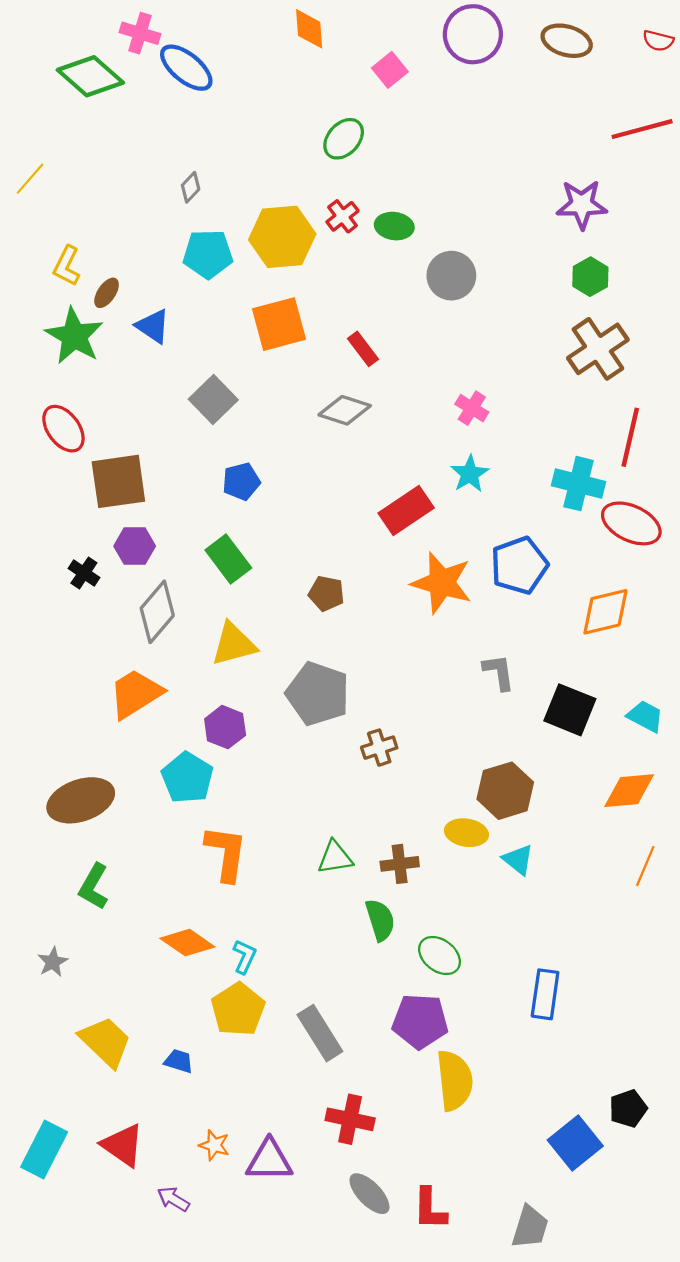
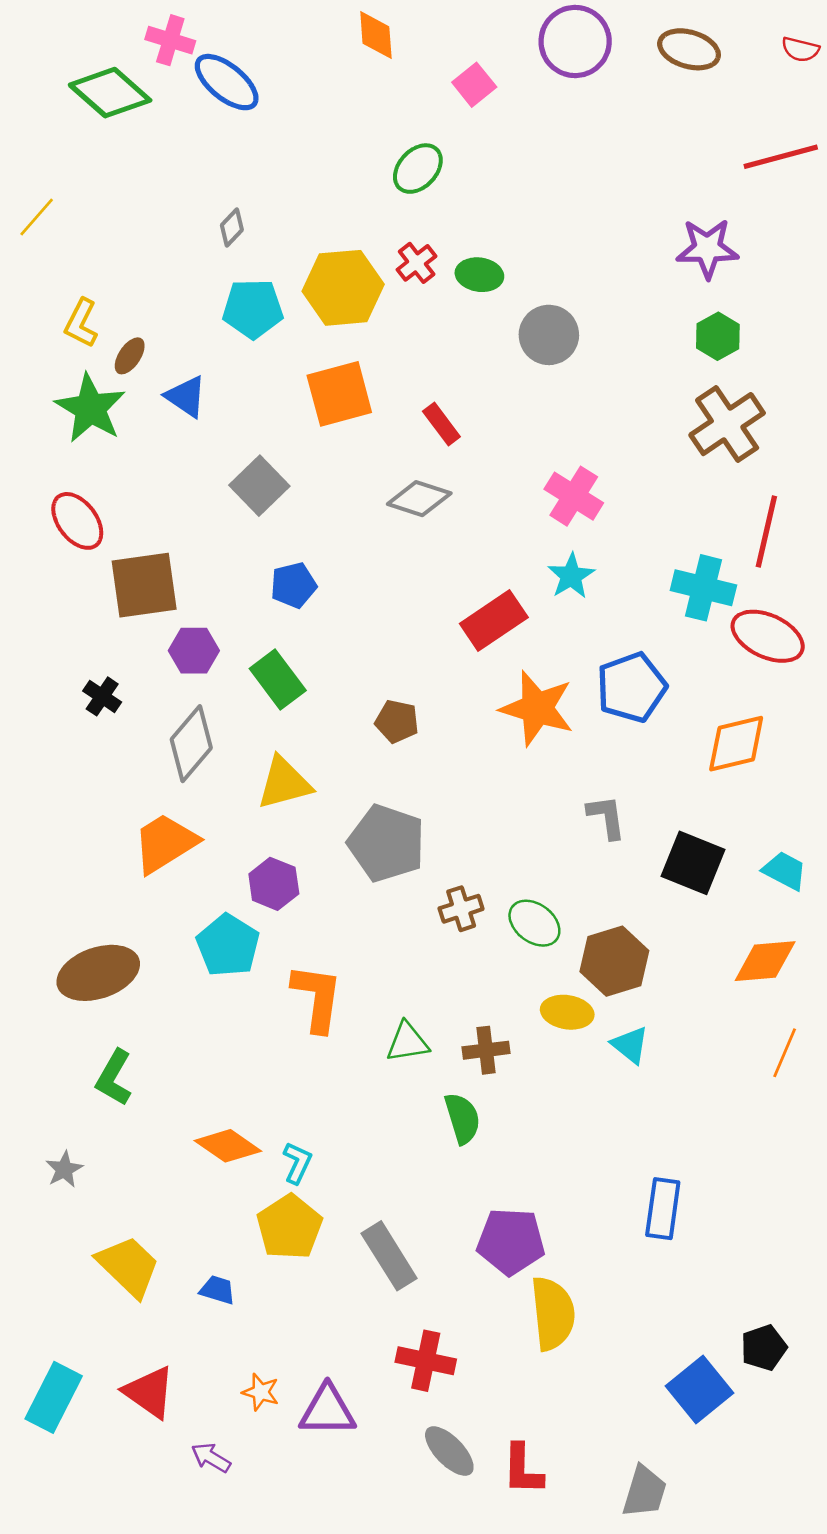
pink cross: (472, 408) -> (574, 496), size x1.4
purple hexagon: (135, 546) -> (194, 651), moved
orange L-shape: (226, 853) -> (317, 998), moved
green ellipse: (439, 956) -> (534, 923), moved

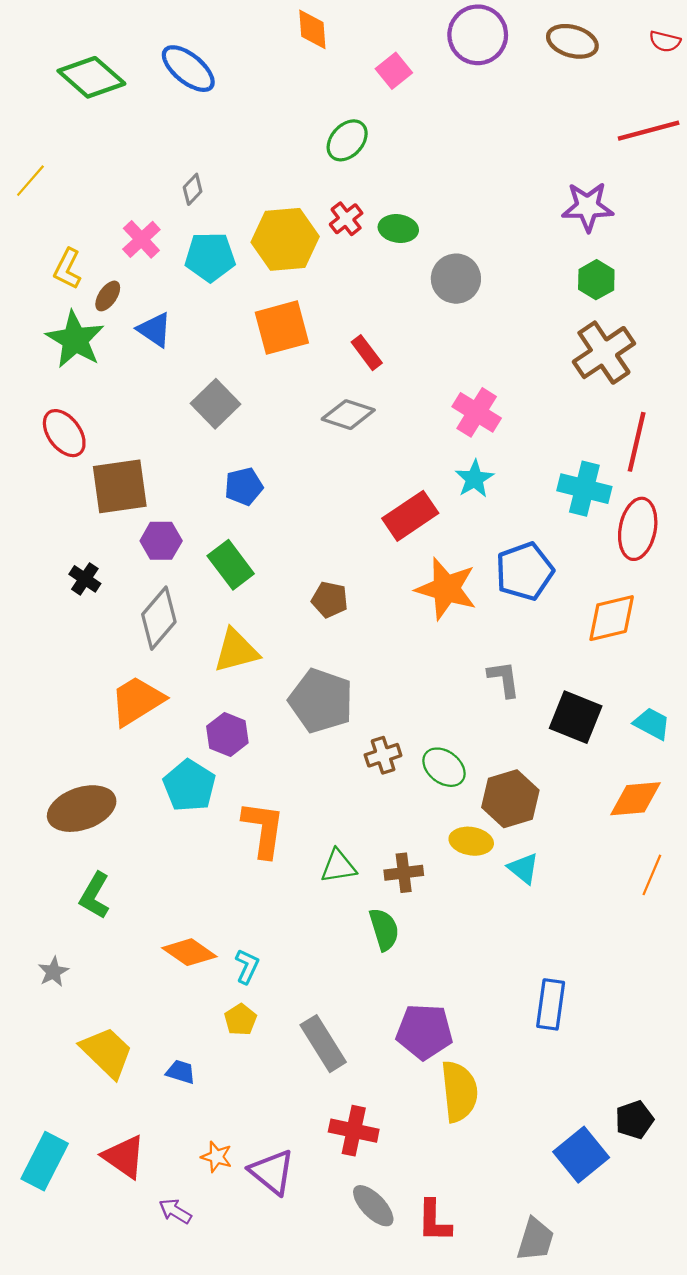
pink cross: (170, 40) -> (141, 239), moved, turned 30
red ellipse: (768, 636) -> (638, 529), turned 76
yellow pentagon: (289, 1227) -> (240, 1020), size x0.6
purple triangle: (327, 1410) -> (272, 1172), turned 39

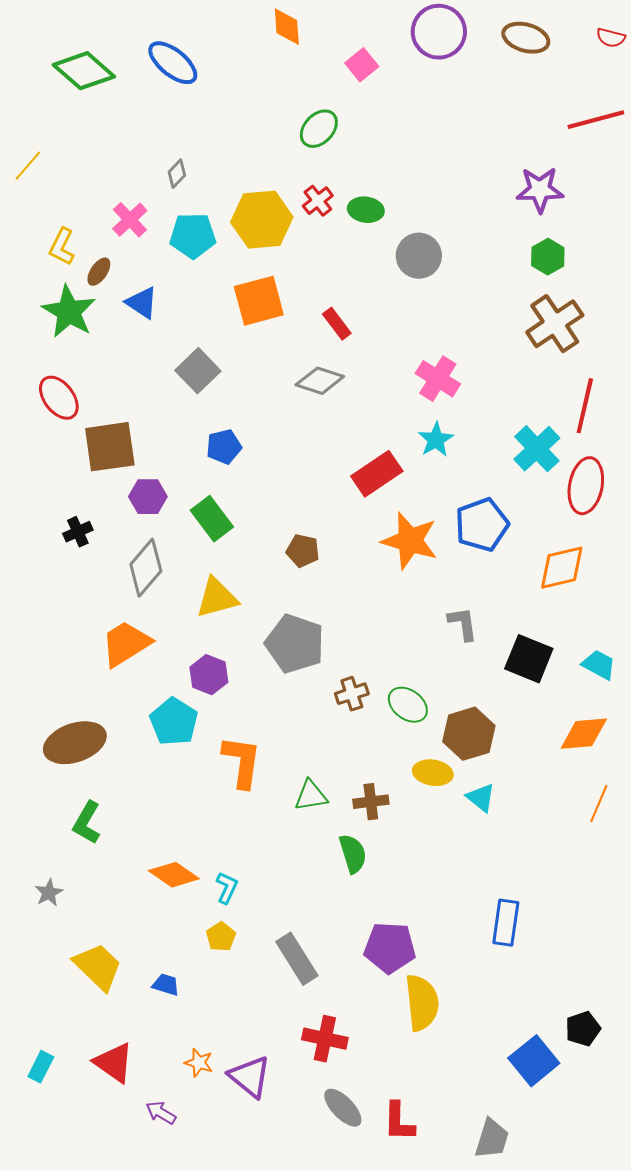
cyan cross: (584, 489) -> (537, 449), turned 33
black cross: (85, 579) -> (78, 532), turned 32
cyan rectangle: (45, 1161) -> (41, 1067), size x0.6

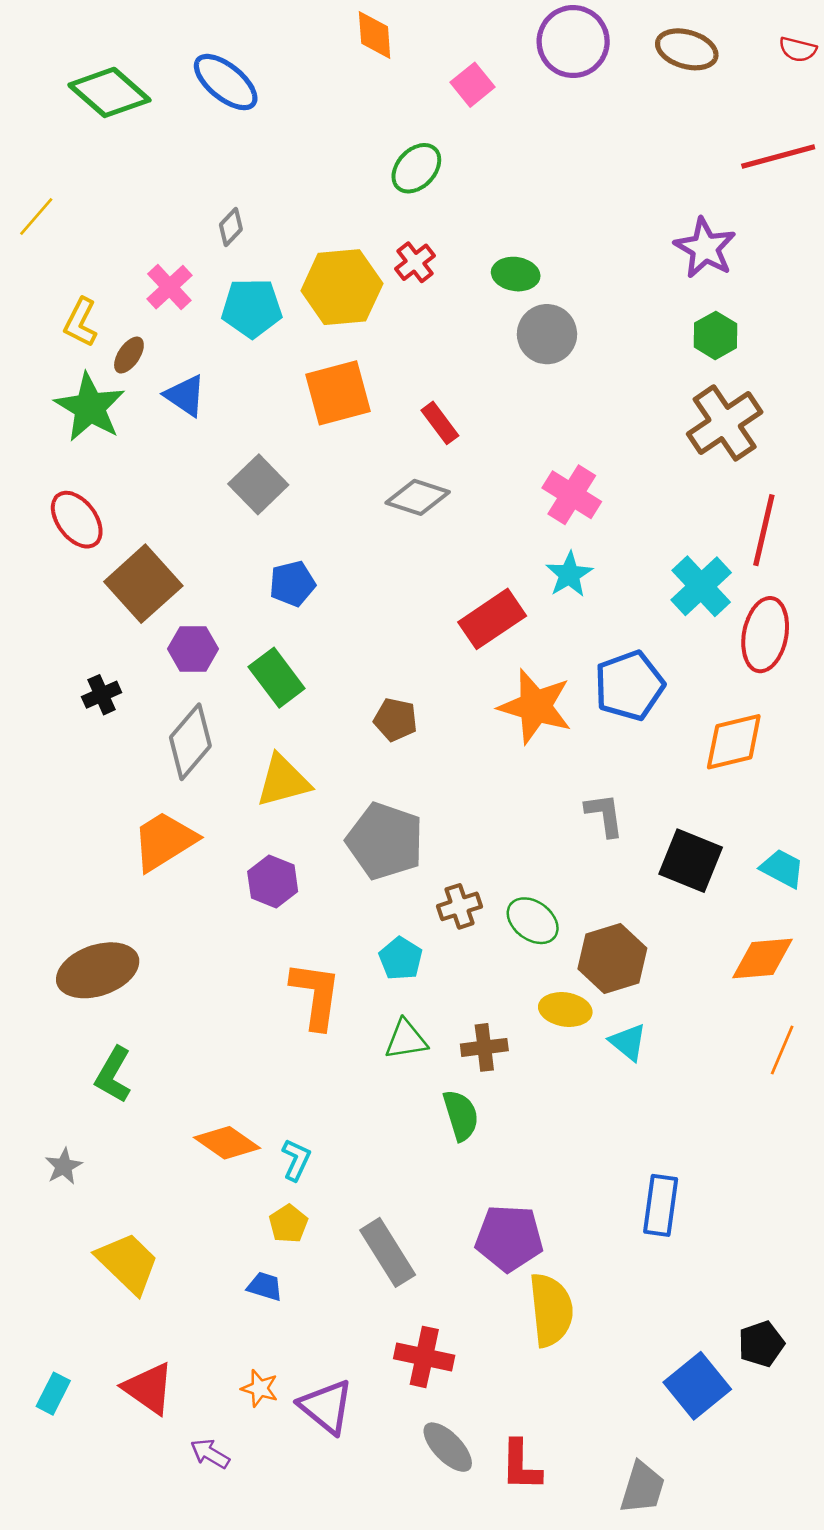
purple star: (540, 190) -> (705, 248), turned 30
green ellipse: (366, 210) -> (516, 274), moved
brown square: (110, 447) -> (143, 584), turned -34
cyan pentagon: (174, 722) -> (401, 959), moved, size x0.7
blue trapezoid: (166, 985) -> (265, 1286), moved

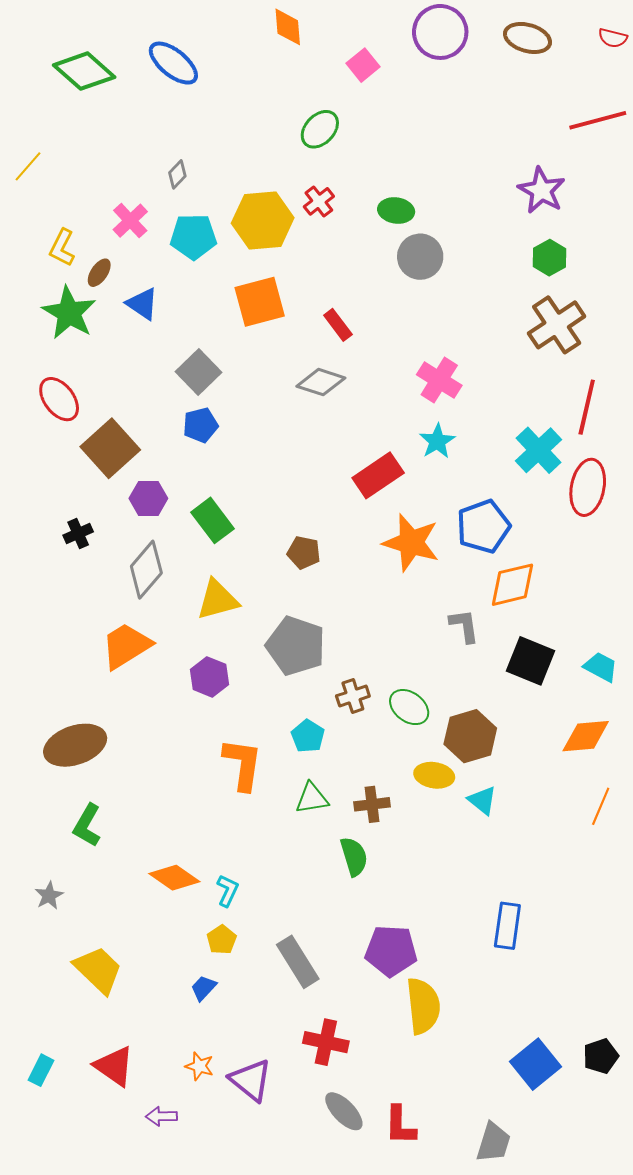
blue pentagon: (292, 584) -> (200, 425), moved
orange diamond: (734, 742) -> (512, 585), moved
blue trapezoid: (265, 1286) -> (203, 988), turned -64
black pentagon: (761, 1344) -> (601, 1056), moved
purple arrow: (210, 1454) -> (161, 1116), turned -32

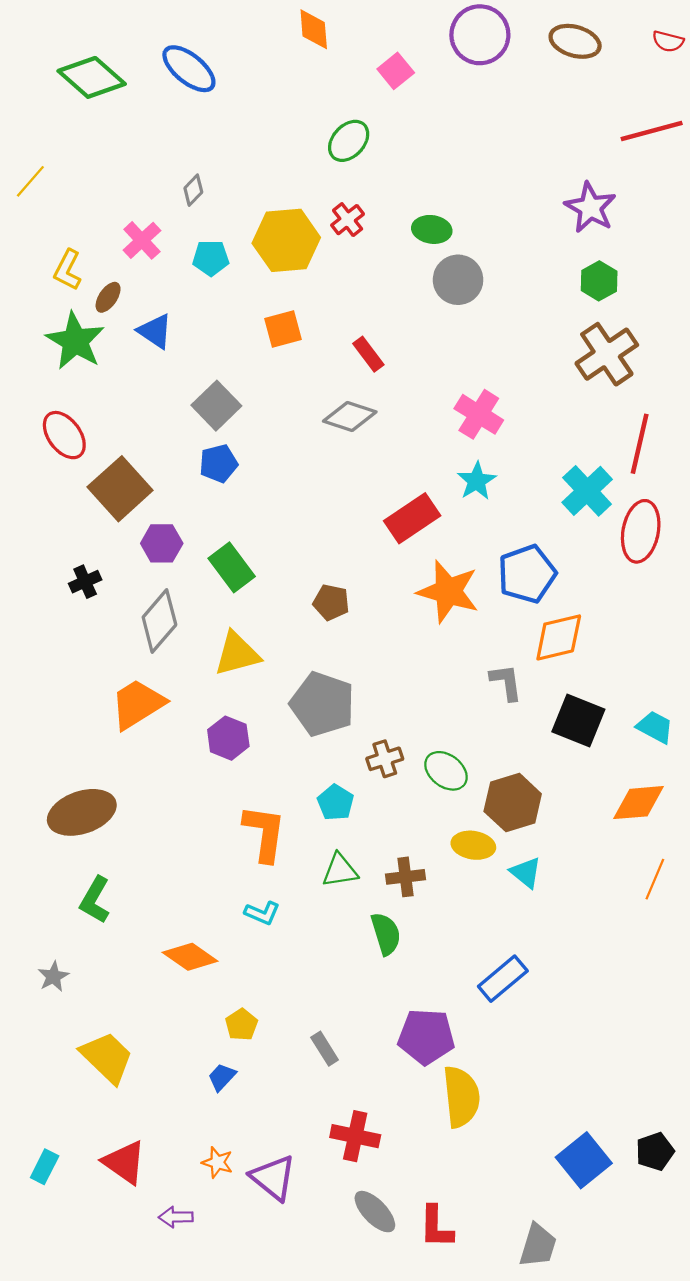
cyan pentagon: (193, 237) -> (211, 258), size x0.7
orange square: (260, 302) -> (283, 329), size x0.7
cyan L-shape: (228, 891) -> (262, 913), moved, turned 88
blue rectangle: (507, 926) -> (503, 979), moved, turned 42
gray rectangle: (298, 962) -> (325, 1049), size x0.6

